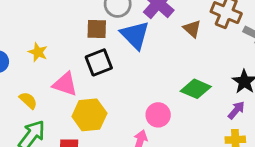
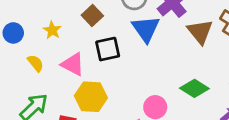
brown square: (97, 29) -> (92, 16), moved, turned 36
brown triangle: (192, 29) -> (200, 32), size x1.5
yellow semicircle: (28, 100) -> (36, 63), moved

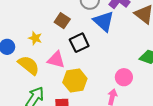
yellow semicircle: (36, 63) -> (29, 65), size x1.6

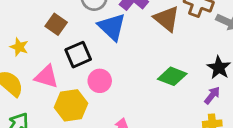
pink circle: (124, 77) -> (100, 81), moved

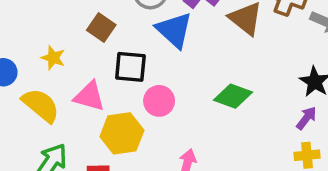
black square: (78, 55) -> (130, 67), turned 30
green diamond: (172, 76) -> (233, 96), moved

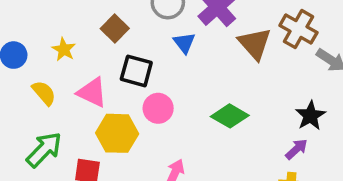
blue triangle: (174, 30) -> (184, 43), size x0.6
yellow semicircle: (41, 105) -> (44, 93), size x0.7

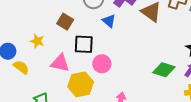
yellow semicircle: (44, 93) -> (21, 67), moved
green diamond: (230, 116) -> (164, 70), moved

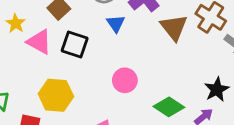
pink triangle: (60, 63) -> (39, 42), moved
pink circle: (102, 64) -> (125, 80), moved

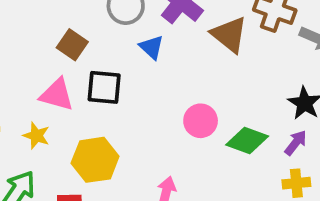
yellow star: (16, 23) -> (36, 136), moved
pink circle: (125, 80) -> (201, 121), moved

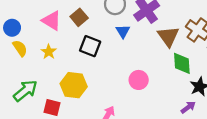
pink triangle: (57, 95) -> (51, 21), moved
yellow star: (36, 136) -> (49, 52), moved
green diamond: (247, 141) -> (182, 63), moved, turned 50

